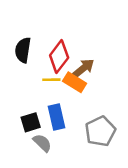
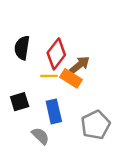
black square: (31, 122) -> (20, 102), moved

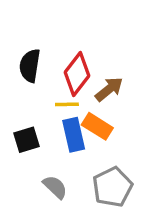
orange rectangle: (71, 78) -> (97, 126), moved
blue rectangle: (54, 111) -> (74, 135), moved
gray pentagon: (95, 125) -> (112, 187), moved

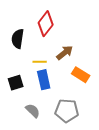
red diamond: (77, 74) -> (46, 24), moved
orange rectangle: (97, 126) -> (81, 75), moved
gray pentagon: (112, 187) -> (67, 111), turned 30

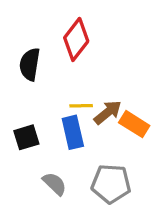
brown arrow: (65, 53) -> (108, 112), moved
yellow line: (40, 62) -> (81, 106), moved

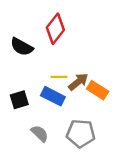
black semicircle: (30, 64) -> (22, 47), turned -70
blue rectangle: (73, 132) -> (53, 96), turned -50

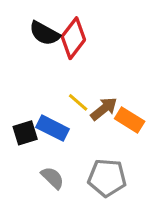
black semicircle: (22, 47) -> (44, 33), moved
yellow line: (59, 77) -> (78, 102), turned 42
blue rectangle: (53, 96) -> (52, 128), moved

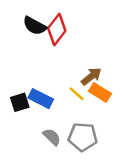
yellow line: (78, 102) -> (77, 94), moved
brown arrow: (104, 109) -> (91, 76), moved
gray semicircle: (52, 178) -> (52, 137), moved

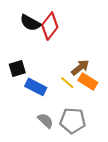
black square: (20, 102) -> (17, 68), moved

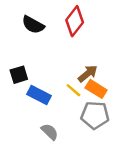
red diamond: (50, 26) -> (75, 21), moved
gray pentagon: (73, 121) -> (95, 115), moved

